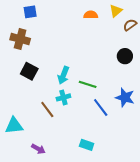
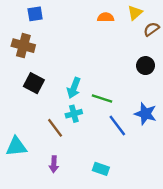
purple arrow: (38, 149) -> (54, 164), moved, turned 64

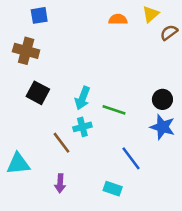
black circle: (145, 66) -> (162, 99), moved
blue line: (117, 125) -> (131, 158), moved

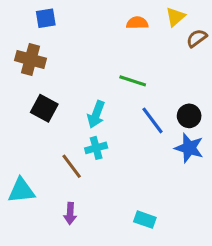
green line: (114, 110) -> (133, 81), moved
blue line: (131, 158) -> (152, 120), moved
cyan rectangle: (113, 189) -> (145, 220), moved

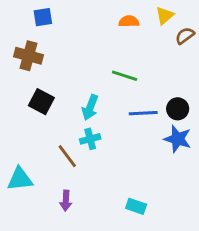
blue line: (152, 120) -> (143, 113), turned -56

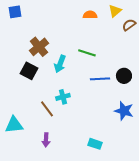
blue square: (43, 17) -> (15, 12), moved
brown cross: (29, 56) -> (39, 47), moved, turned 36
cyan arrow: (90, 107) -> (60, 64), moved
blue star: (178, 139) -> (124, 111), moved

